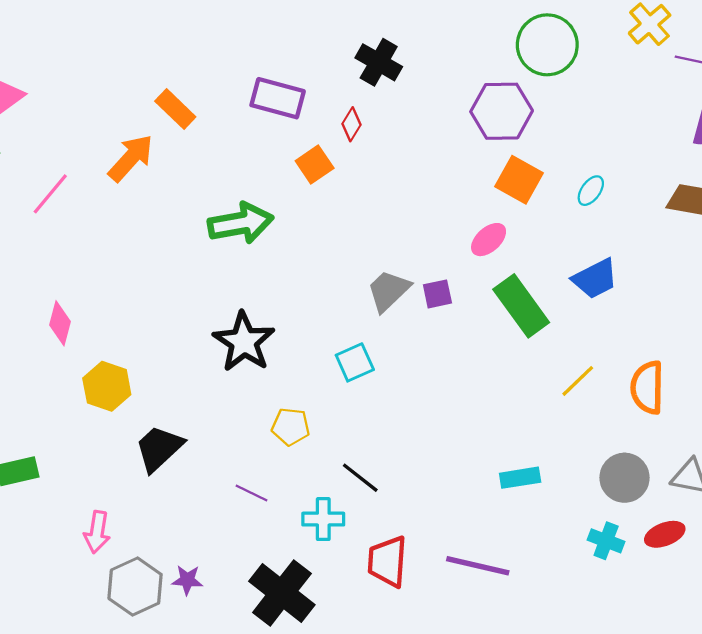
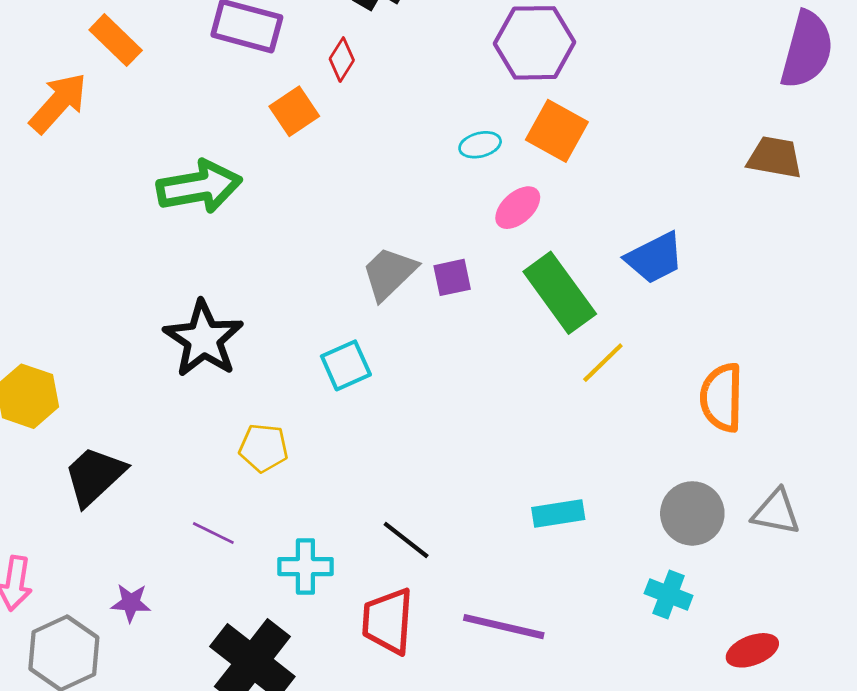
cyan ellipse: (591, 191) -> (480, 145), moved, turned 40
yellow line: (578, 381) -> (603, 363), moved
black line: (360, 478) -> (406, 540), moved
red ellipse: (665, 534) -> (752, 650), moved
purple star: (187, 580) -> (131, 603), moved

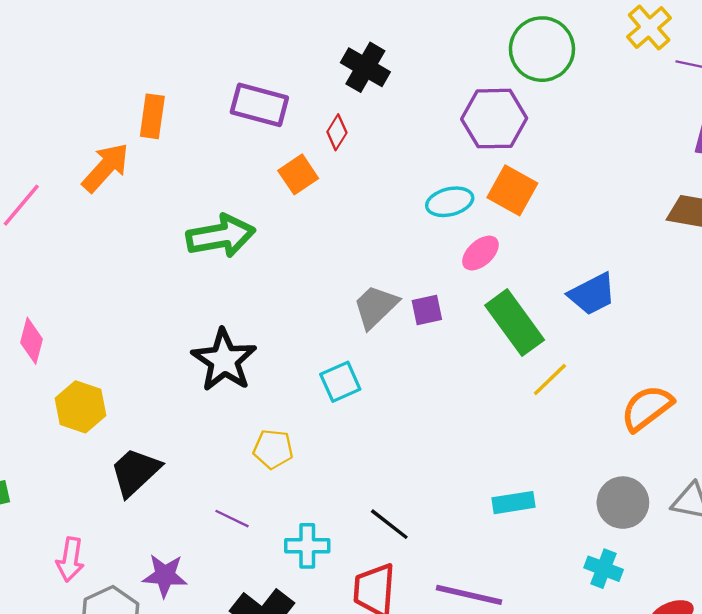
orange rectangle: (116, 40) -> (152, 116), turned 54
cyan ellipse: (480, 145) -> (450, 202), size x1.4
orange semicircle: (722, 398) -> (647, 408), turned 52
purple star: (131, 603) -> (165, 575), size x1.4

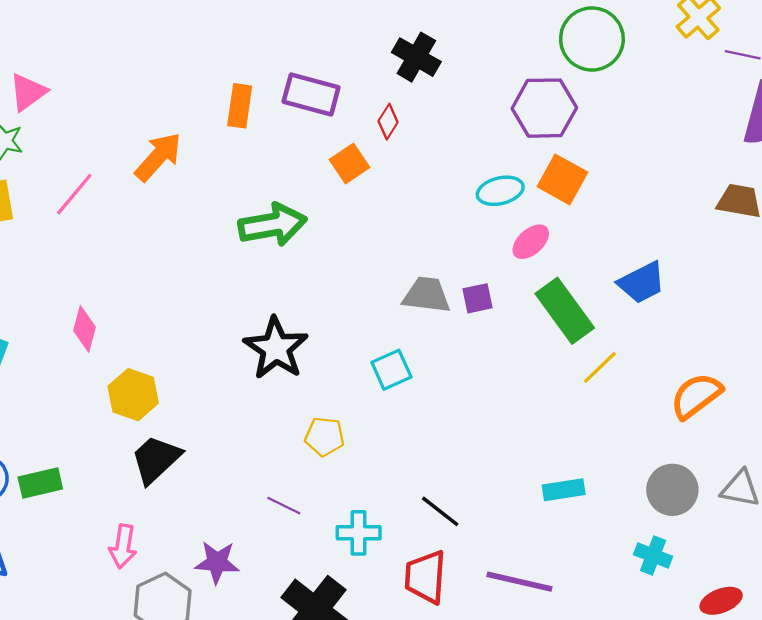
orange rectangle: (152, 116) -> (240, 106), moved
gray trapezoid: (376, 307) -> (427, 295), turned 51
black trapezoid: (135, 472) -> (156, 459), moved

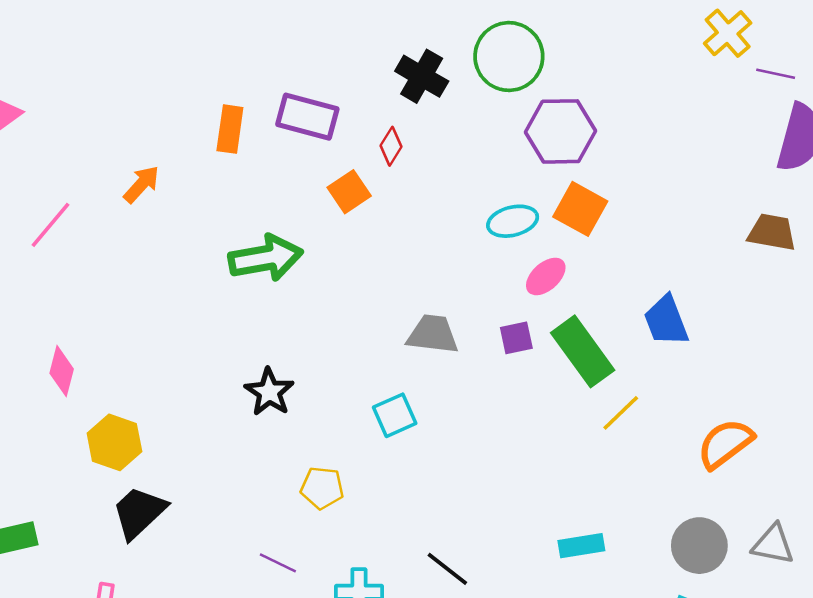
green circle: (592, 39) -> (509, 57), moved
orange arrow: (158, 157) -> (141, 184), size x0.7
blue trapezoid: (642, 283) -> (666, 321), turned 96
purple square: (478, 298) -> (516, 338), moved
black star: (276, 348) -> (269, 392), size x0.7

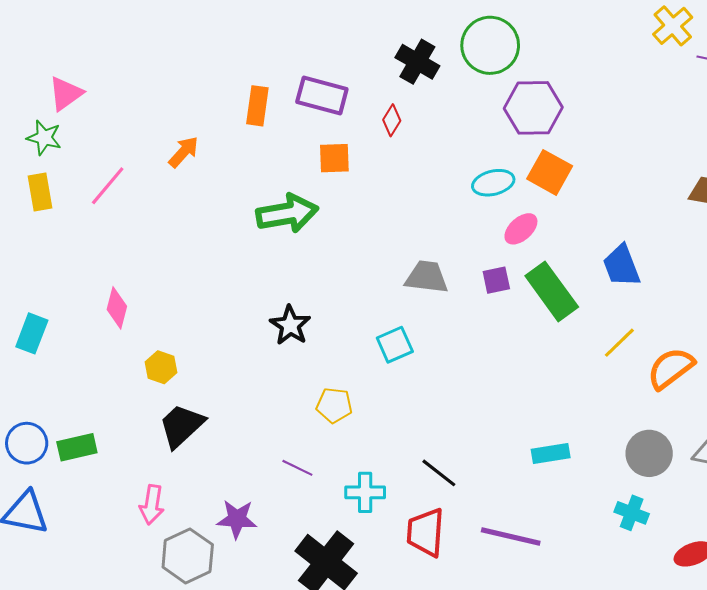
orange square: (349, 192) -> (334, 158), moved, turned 32
yellow line: (621, 413) -> (619, 343), moved
yellow hexagon: (114, 442) -> (161, 367), size x0.7

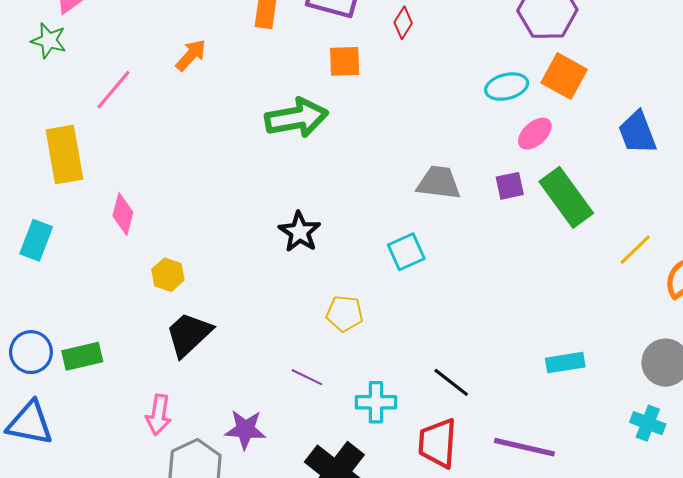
yellow rectangle: (40, 192) -> (64, 154), moved, size x1.5
blue trapezoid: (621, 266) -> (637, 133), moved

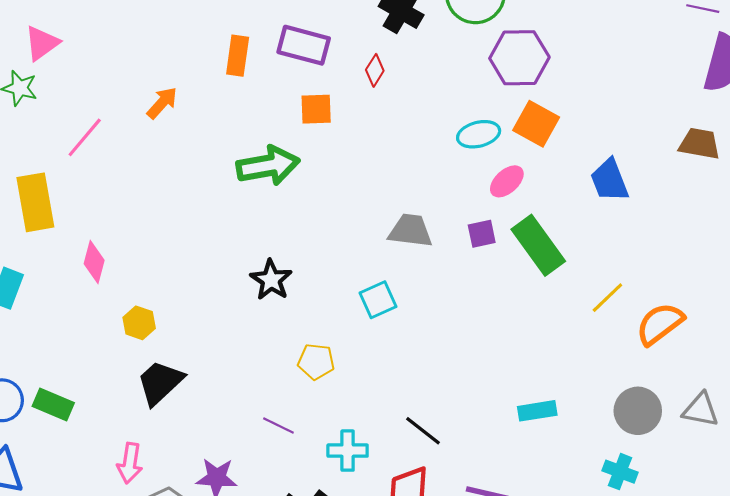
green rectangle: (82, 356) -> (53, 405), turned 36

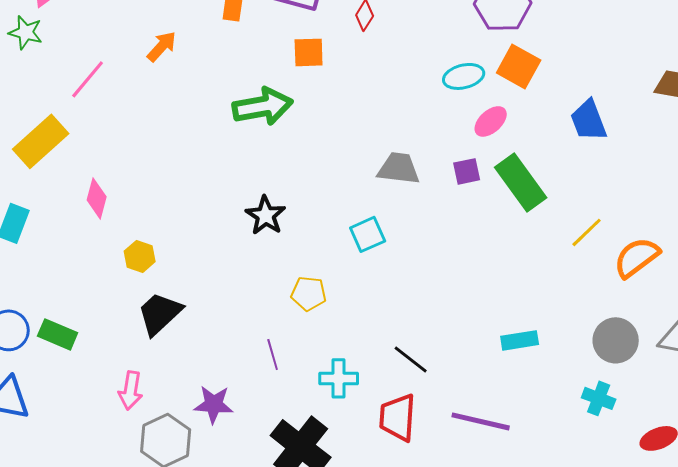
yellow rectangle: (35, 202) -> (41, 141), turned 58
purple line: (278, 425) -> (273, 354), turned 48

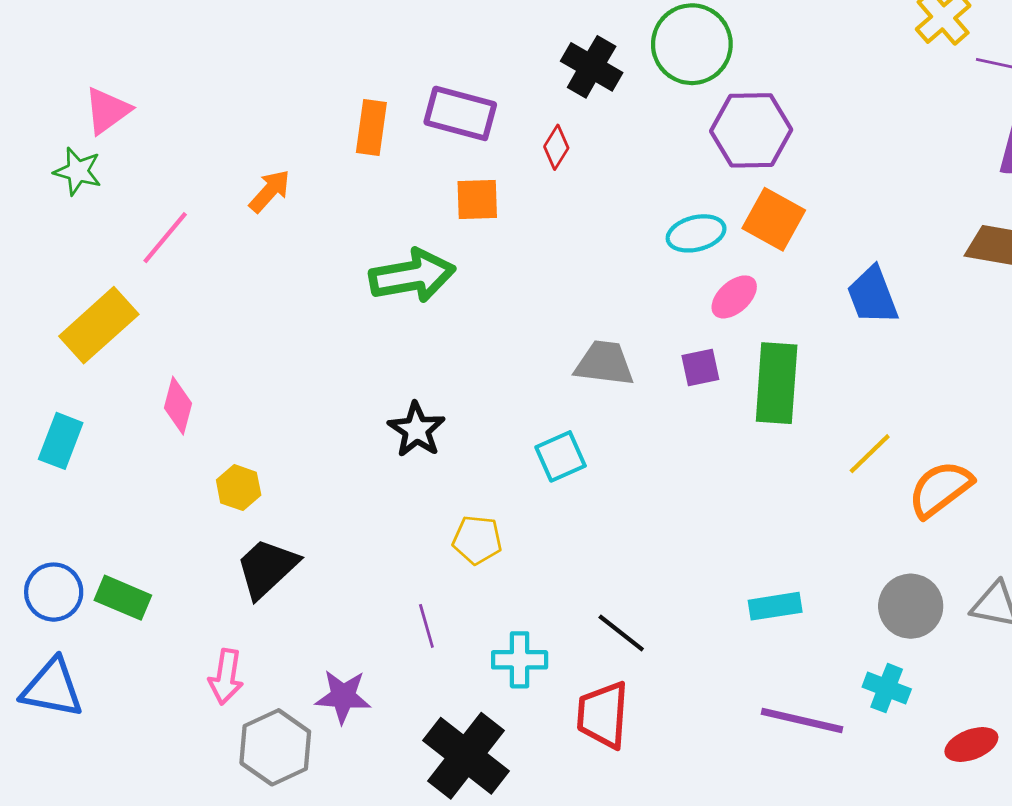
green rectangle: (521, 182) -> (777, 383), turned 40
purple line: (481, 421) -> (802, 721), moved

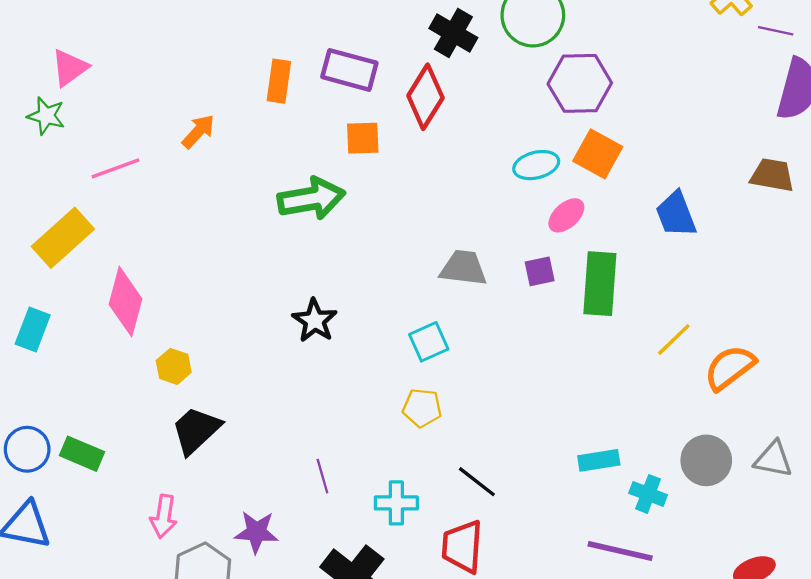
red diamond: (556, 147) -> (425, 97), size x1.8
pink line: (165, 238) -> (115, 168), turned 30
pink diamond: (178, 406) -> (126, 302), size x1.5
yellow pentagon: (477, 540) -> (422, 408), moved
cyan cross: (887, 688) -> (648, 494), moved

